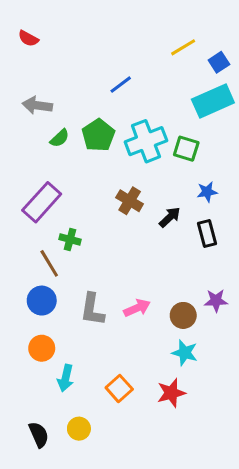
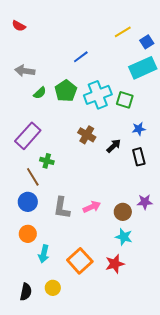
orange square: (119, 388) -> (80, 261), size x1.4
black semicircle: (39, 435) -> (26, 292), turned 36

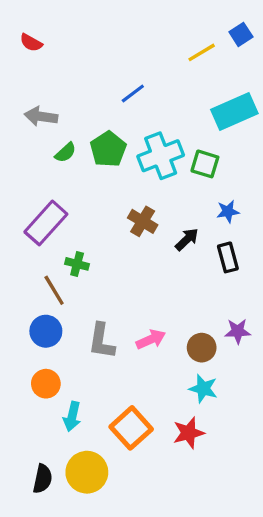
blue square: (147, 42) -> (241, 34), moved
yellow circle: (53, 288) -> (87, 472), size x1.6

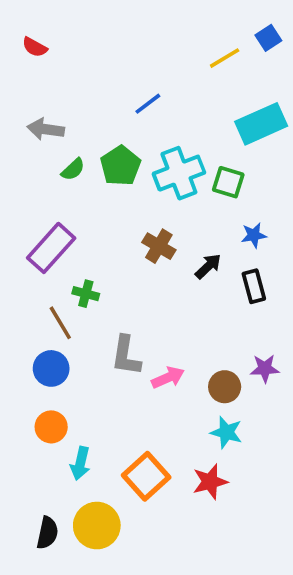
gray L-shape: (102, 341) -> (126, 356), moved

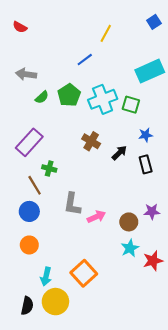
yellow line: (225, 58) -> (106, 33), moved, turned -30
cyan star: (226, 432) -> (130, 248), turned 30
cyan arrow: (80, 463) -> (46, 276), moved
red star: (210, 482) -> (153, 261), moved

